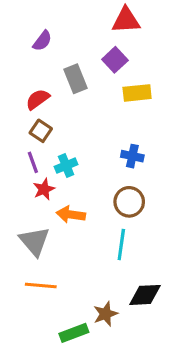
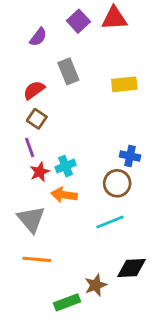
purple square: (115, 60) -> (78, 21), moved
blue cross: (132, 156) -> (130, 156), moved
cyan cross: (66, 166) -> (66, 166), moved
cyan line: (121, 244) -> (110, 222), turned 60

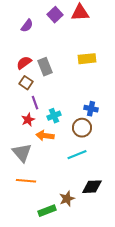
gray rectangle: (68, 71) -> (45, 67), moved
purple line: (30, 147) -> (35, 103), moved
cyan cross: (66, 166) -> (54, 116), moved

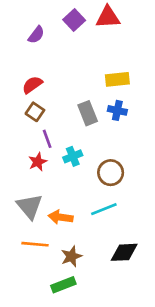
gray rectangle: (45, 67) -> (88, 113), moved
blue cross: (91, 109) -> (117, 110), moved
orange arrow: (45, 136) -> (61, 217), moved
brown star: (67, 199) -> (71, 256), moved

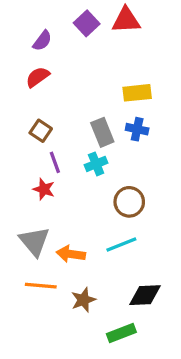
red semicircle: (32, 85) -> (38, 77), moved
cyan cross: (73, 156) -> (96, 164), moved
red star: (38, 162) -> (44, 189), turned -30
green rectangle: (63, 285) -> (121, 333), moved

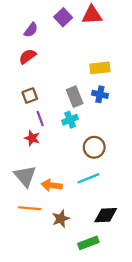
brown square: (41, 131) -> (30, 96), turned 35

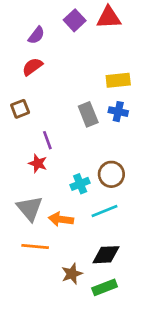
brown square: (30, 96) -> (20, 109), moved
cyan cross: (70, 120) -> (80, 184), moved
black diamond: (106, 215) -> (106, 255), moved
brown star: (61, 219) -> (72, 274), moved

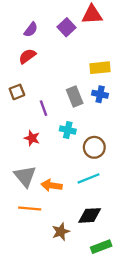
purple square: (75, 20) -> (67, 27), moved
purple line: (47, 140) -> (43, 108), moved
cyan cross: (80, 184) -> (68, 130), moved, turned 35
green rectangle: (105, 287) -> (101, 247), moved

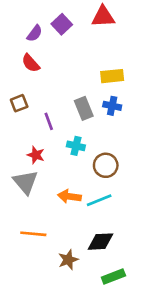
purple square: (67, 27) -> (62, 24), moved
red semicircle: (27, 56) -> (31, 63), turned -96
gray triangle: (25, 176) -> (26, 182), moved
orange arrow: (52, 185) -> (69, 196), moved

